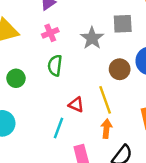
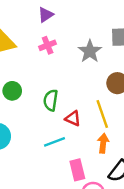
green semicircle: (55, 65) -> (51, 100), moved
cyan line: (58, 128) -> (54, 142), turned 48

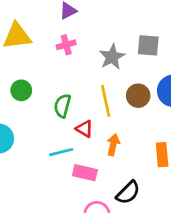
yellow line: (102, 114) -> (106, 101), moved
orange arrow: (103, 143) -> (113, 145), moved
pink rectangle: (77, 170) -> (85, 173), moved, turned -70

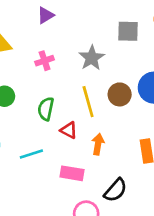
pink cross: (66, 45) -> (45, 61), moved
gray square: (148, 45) -> (128, 31), moved
cyan line: (61, 152) -> (31, 154), moved

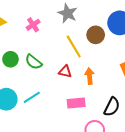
green semicircle: (46, 109) -> (34, 62), moved, turned -48
cyan line: (31, 154) -> (32, 97), moved

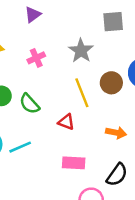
orange arrow: (90, 76) -> (116, 133), moved, turned 98

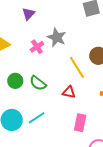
gray star: (81, 51) -> (57, 37), moved
pink rectangle: (74, 163) -> (80, 123), turned -72

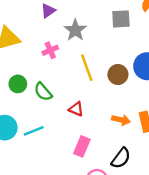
gray star: (57, 37) -> (75, 30), moved
yellow line: (77, 67) -> (87, 68), moved

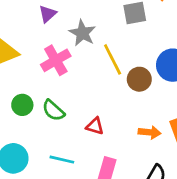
pink cross: (50, 50) -> (56, 60), size x1.5
yellow line: (87, 68) -> (113, 59), moved
cyan line: (34, 131) -> (62, 160), moved, turned 42

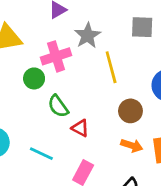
brown circle: (139, 79) -> (130, 111), moved
green circle: (22, 105) -> (34, 78), moved
green semicircle: (53, 110) -> (58, 106), moved

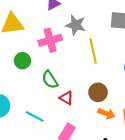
gray star: (87, 35) -> (76, 25), turned -30
green circle: (34, 78) -> (22, 61), moved
brown circle: (130, 111) -> (98, 92), moved

